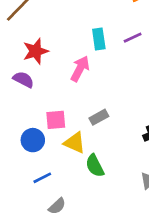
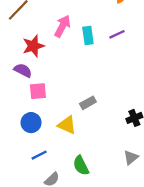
pink arrow: (80, 69) -> (62, 26), moved
pink square: (56, 120) -> (38, 91), moved
green semicircle: (95, 166) -> (81, 166), moved

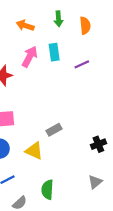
cyan rectangle: (88, 35) -> (54, 52), moved
green semicircle: (81, 166) -> (47, 190), turned 30

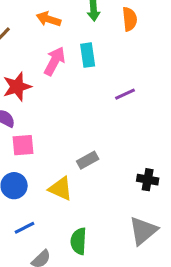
purple line: (82, 64) -> (125, 94), moved
black cross: (98, 144) -> (148, 180), turned 32
gray triangle: (95, 182) -> (143, 231), size x1.5

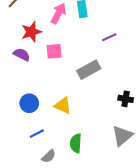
pink square: (23, 145) -> (54, 51), moved
gray rectangle: (88, 160) -> (89, 70), moved, size x1.5

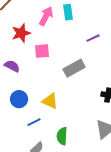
purple semicircle: (22, 55) -> (12, 66), moved
blue line: (37, 134) -> (34, 122), moved

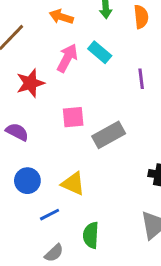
cyan rectangle: (68, 12) -> (100, 52), turned -42
purple line: (93, 38) -> (141, 79), moved, turned -72
pink square: (42, 51) -> (73, 117), moved

